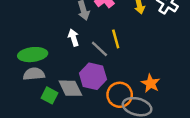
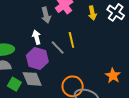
purple hexagon: (93, 76) -> (37, 58), moved
orange star: (151, 83) -> (113, 76), moved

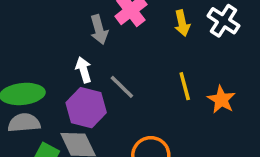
yellow line: (71, 40) -> (185, 86), moved
orange star: (113, 76) -> (221, 100), moved

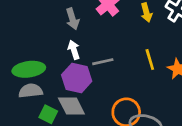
gray arrow: (99, 30) -> (72, 19), moved
gray line: (122, 87) -> (103, 62), turned -55

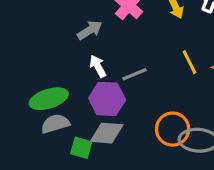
gray arrow: (72, 19) -> (90, 30), turned -95
gray diamond: (71, 106) -> (107, 133), turned -48

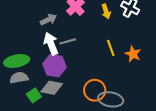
white arrow: (98, 66) -> (51, 44), size x1.5
gray line: (134, 74) -> (68, 41), moved
green square: (81, 148) -> (34, 95), turned 32

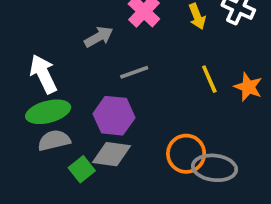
white arrow: (51, 44) -> (43, 74), moved

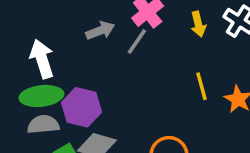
gray line: (134, 72) -> (137, 42), moved, turned -44
purple hexagon: (114, 116) -> (81, 107), moved

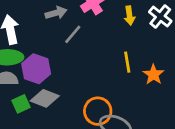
gray line: (137, 42) -> (73, 34), moved

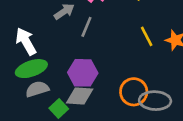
purple hexagon: (36, 69) -> (83, 73), moved

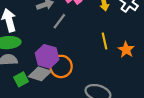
orange circle: (134, 92) -> (61, 66), moved

